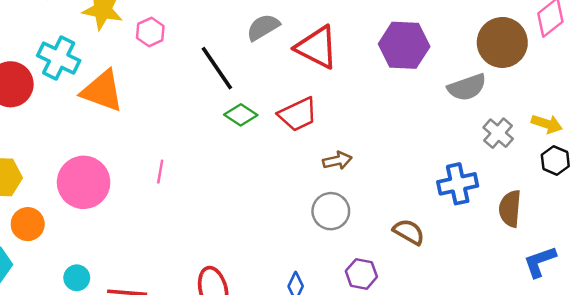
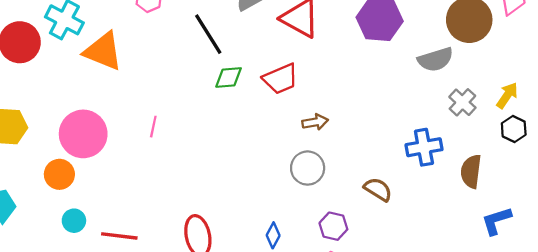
green diamond: (241, 115) -> (229, 77), turned -40
yellow arrow: (547, 124) -> (507, 95), turned -76
orange circle: (28, 224) -> (59, 174), moved

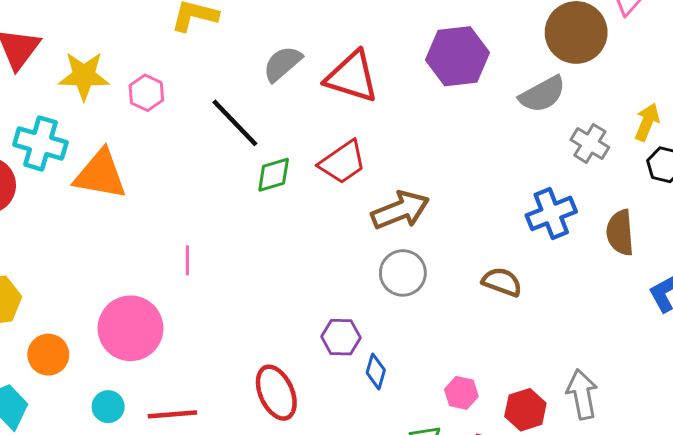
brown arrow: (315, 122) -> (400, 210), size x1.6
pink circle: (83, 134) -> (131, 328), moved
orange circle: (59, 174) -> (48, 355), moved
purple hexagon: (333, 226) -> (341, 337), moved

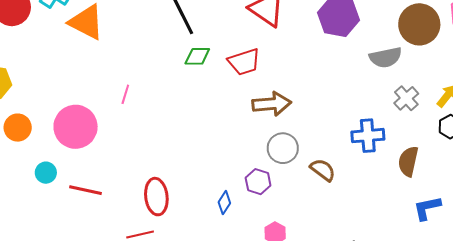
gray circle: (403, 273) -> (283, 148), moved
purple hexagon: (341, 337) -> (258, 182), moved

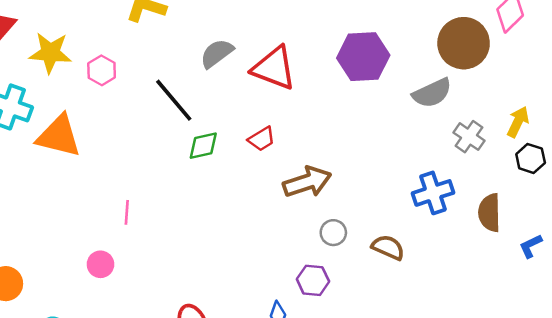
red trapezoid: (244, 62) -> (262, 139), size x0.7
pink circle: (76, 127) -> (100, 264), moved, size x0.5
gray circle: (283, 148) -> (333, 233), size x0.7
blue L-shape: (427, 208) -> (531, 246), moved, size x0.7

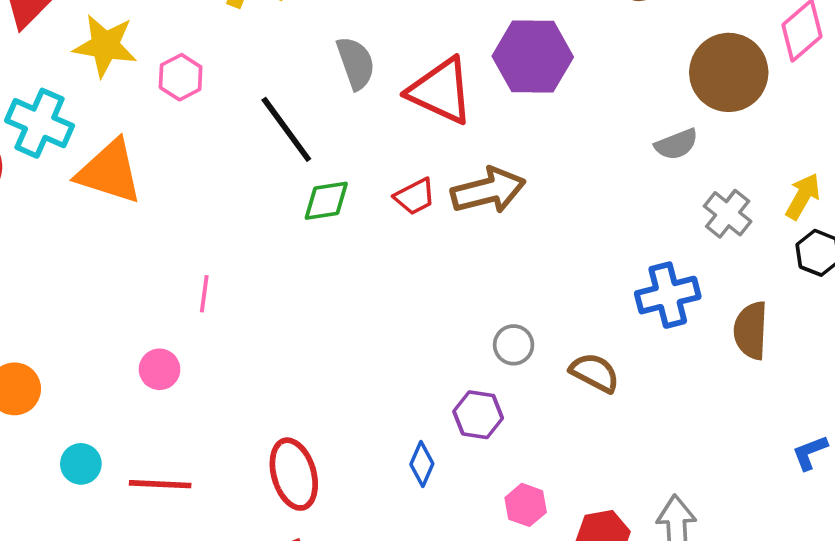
gray semicircle: (217, 53) -> (356, 63), turned 104
purple hexagon: (363, 57) -> (533, 57), moved
gray semicircle: (432, 93) -> (676, 144), size x0.7
brown arrow: (307, 182) -> (488, 191), moved
blue L-shape: (531, 246) -> (810, 453), moved

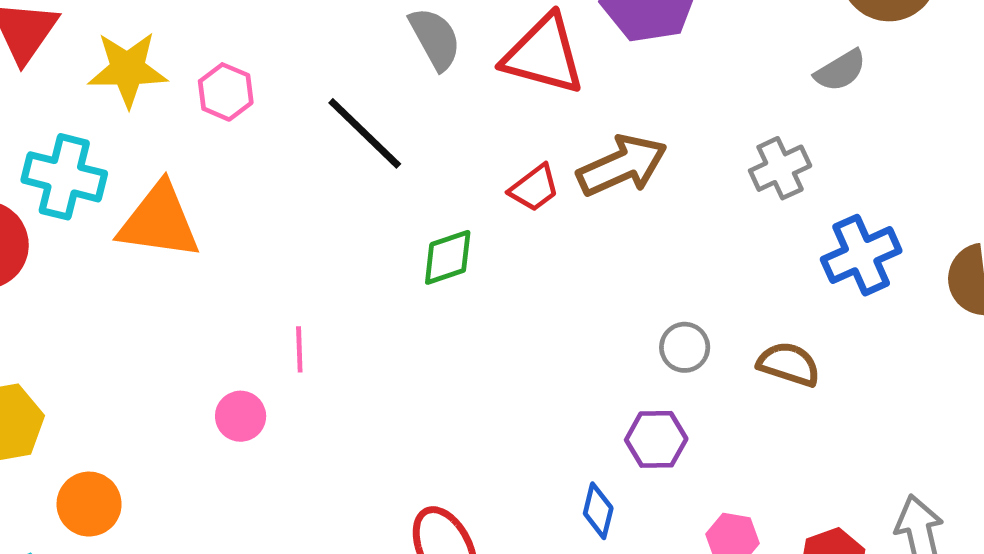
green diamond: (326, 201) -> (448, 257), moved
gray cross: (728, 214) -> (780, 168), moved, turned 36
pink circle: (159, 369) -> (241, 416), moved

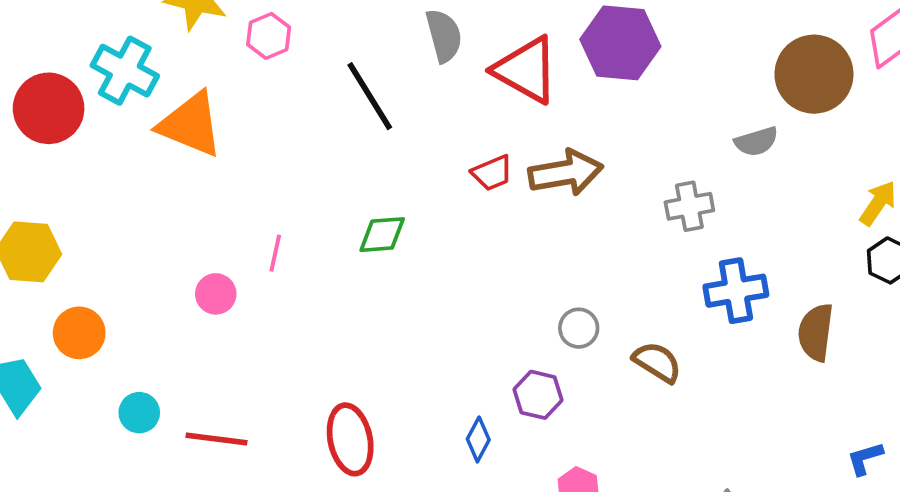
green diamond: (448, 257) -> (382, 235), moved

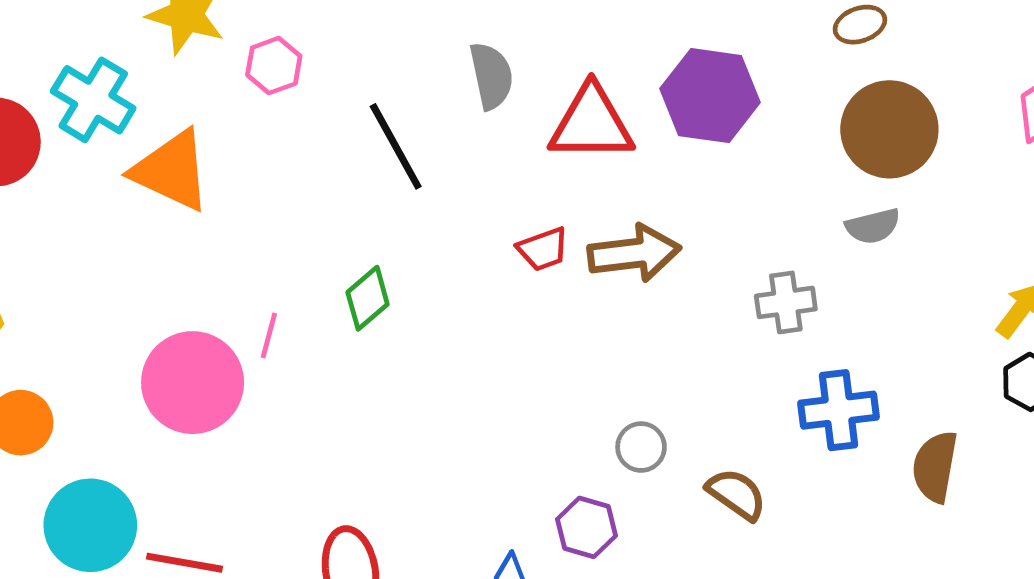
red triangle: (526, 70) -> (591, 123), turned -32
brown circle: (814, 74) -> (889, 129), moved
green diamond: (382, 235) -> (368, 298), moved, turned -39
pink circle: (216, 294) -> (193, 383), size x2.0
cyan circle: (139, 413) -> (90, 525), size x1.8

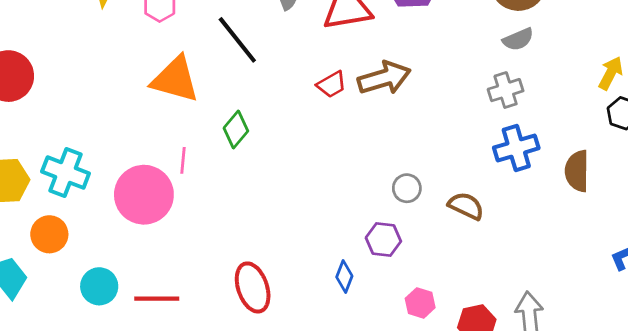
cyan cross: (93, 100) -> (66, 172), moved
orange triangle: (172, 171) -> (175, 79), moved
gray cross: (786, 302) -> (506, 90), moved
cyan circle: (90, 525) -> (99, 286), size x0.7

